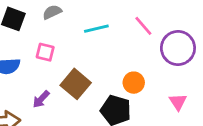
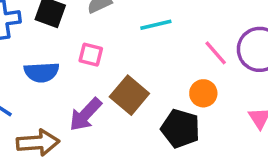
pink line: (143, 26) -> (216, 53), moved
purple arrow: (41, 99) -> (85, 114), size x1.5

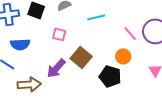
blue semicircle: (41, 72) -> (20, 44), moved

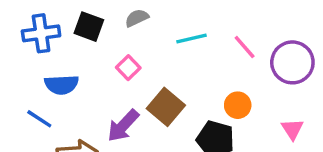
pink line: (130, 33) -> (245, 47), moved
pink square: (59, 34) -> (128, 68), turned 32

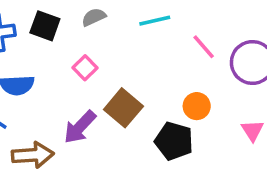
cyan line: (192, 38) -> (155, 21), moved

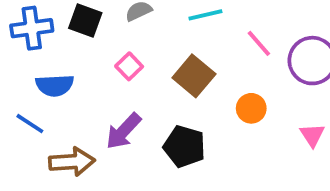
brown square: (123, 108) -> (194, 76), moved
black pentagon: (174, 141) -> (184, 146), moved

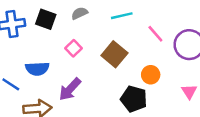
blue semicircle: (55, 85) -> (37, 69), moved
black pentagon: (184, 146) -> (134, 99), moved

